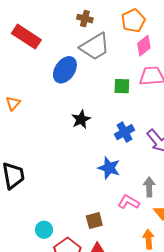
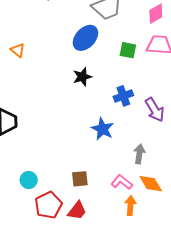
blue ellipse: (65, 70) -> (85, 38), moved
orange triangle: (13, 103) -> (18, 50), turned -42
pink L-shape: (129, 202) -> (122, 182), moved

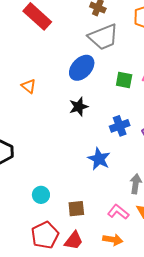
orange triangle: (18, 50) -> (29, 86), moved
cyan circle: (29, 180) -> (41, 195), moved
orange arrow: (130, 206) -> (113, 240), moved, turned 96

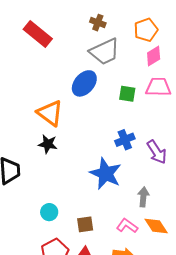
orange triangle: (29, 86) -> (50, 113), moved, size x1.8
black star: (79, 107) -> (48, 144), moved, turned 30
blue star: (99, 159) -> (106, 174), size x1.4

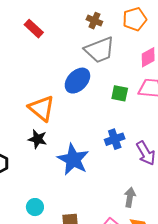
orange pentagon: (146, 30) -> (135, 19), moved
red rectangle: (38, 34) -> (34, 29), size x0.7
blue star: (106, 174) -> (73, 159), moved

